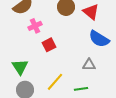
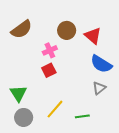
pink cross: (35, 26) -> (50, 50), moved
gray triangle: (89, 65) -> (99, 88), moved, turned -40

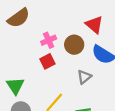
brown circle: (67, 30) -> (74, 45), moved
gray triangle: (99, 88) -> (84, 77), moved

